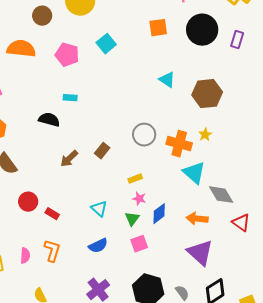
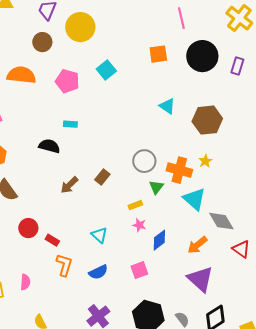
green triangle: (132, 219) -> (156, 187), moved
orange arrow: (197, 219) -> (197, 245), turned -45
orange L-shape: (52, 251) -> (64, 265), moved

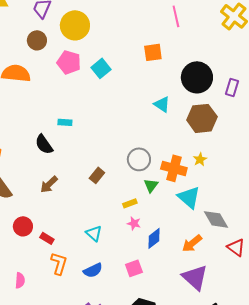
black circle: (202, 56) -> (197, 77), moved
purple rectangle: (237, 66) -> (232, 87), moved
pink pentagon: (67, 81) -> (69, 62), moved
black semicircle: (49, 146) -> (44, 144), turned -140
brown arrow: (69, 185) -> (49, 184), moved

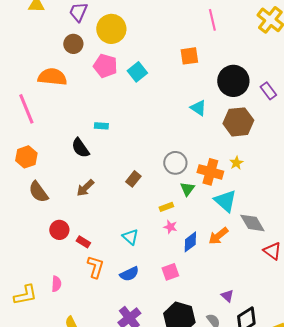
purple rectangle: (232, 87) -> (268, 91), turned -54
orange arrow: (192, 243) -> (218, 236), moved
purple triangle: (195, 277) -> (227, 296), moved, size x0.5

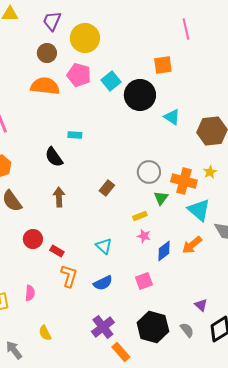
orange semicircle: (52, 77) -> (45, 86), moved
black circle: (233, 81) -> (140, 95), moved
brown arrow: (85, 188) -> (59, 197), turned 132

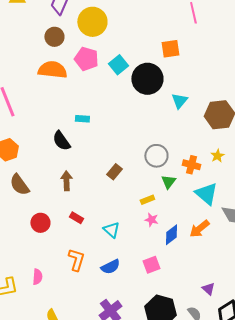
cyan triangle: (172, 117) -> (179, 101), turned 36
orange cross: (184, 181) -> (191, 165), size x0.7
red rectangle: (57, 251) -> (76, 218), moved

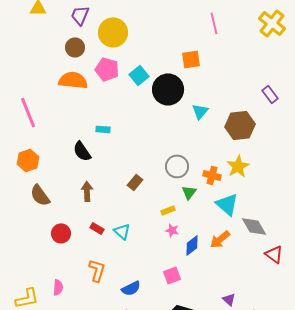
yellow star: (217, 156) -> (238, 166), size x1.6
cyan triangle: (111, 230) -> (122, 231), moved
blue semicircle: (110, 267) -> (131, 288), moved

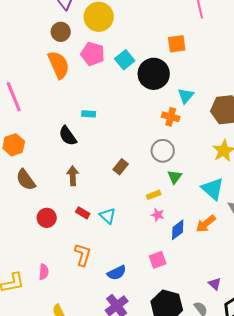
orange semicircle: (73, 80) -> (59, 65), turned 60
orange cross: (212, 175) -> (171, 117), moved

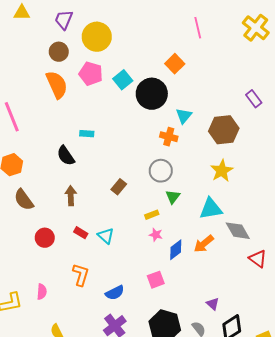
orange square: (177, 44) -> (175, 64), turned -36
cyan triangle: (213, 189) -> (211, 209), turned -50

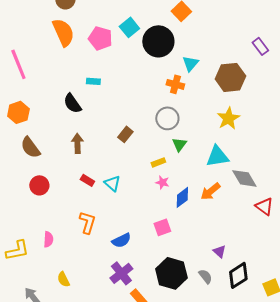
pink pentagon: (91, 74) -> (100, 38), moved
red circle: (45, 238) -> (39, 185), moved

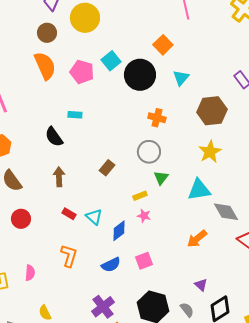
cyan triangle: (190, 63) -> (181, 78), moved
orange arrow: (210, 191) -> (197, 239), moved
blue diamond: (182, 197) -> (119, 231), moved
blue semicircle: (121, 240) -> (111, 265), moved

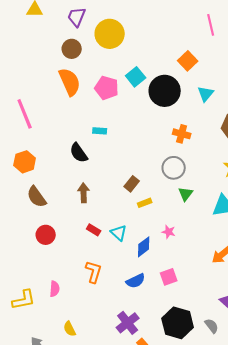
yellow rectangle: (140, 196) -> (145, 203), moved

